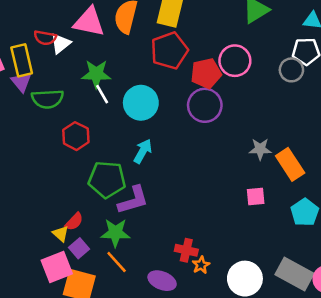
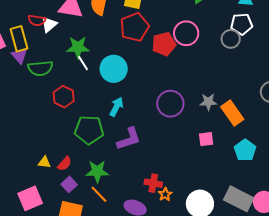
purple circle: (205, 105) -> (170, 104), moved
purple L-shape: (133, 200) -> (129, 139), moved
yellow triangle: (61, 234) -> (44, 162), moved, turned -32
pink square: (57, 267) -> (30, 198), moved

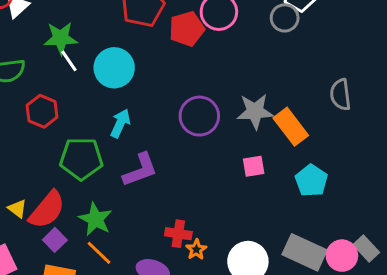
gray star: (208, 102) -> (255, 111), size x1.4
yellow triangle: (44, 162) -> (17, 209), turned 32
red semicircle: (65, 164) -> (47, 210), size x1.8
green star: (97, 171) -> (95, 219), turned 30

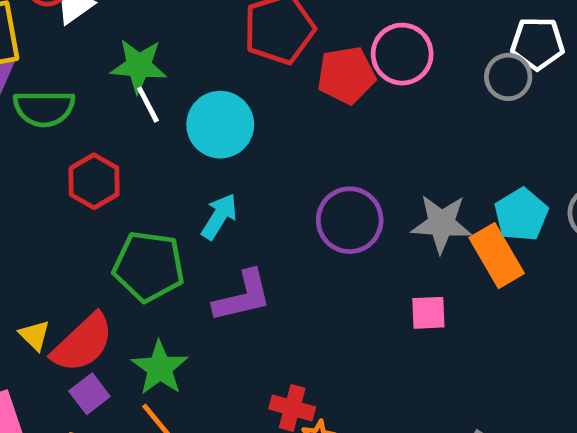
cyan pentagon: (311, 181) -> (521, 215), moved

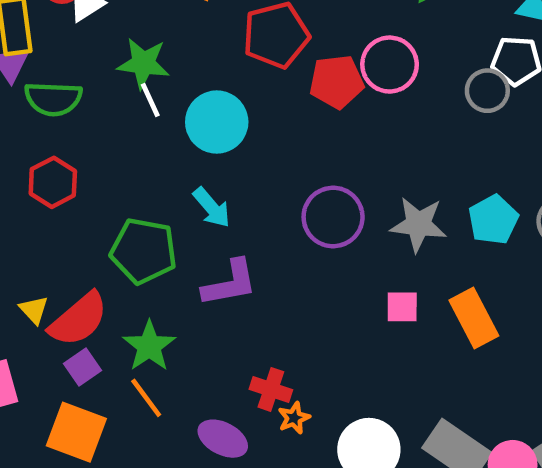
red hexagon: (94, 181) -> (53, 182), moved
cyan arrow: (219, 216) -> (212, 208), turned 105
orange rectangle: (497, 256) -> (474, 318), moved

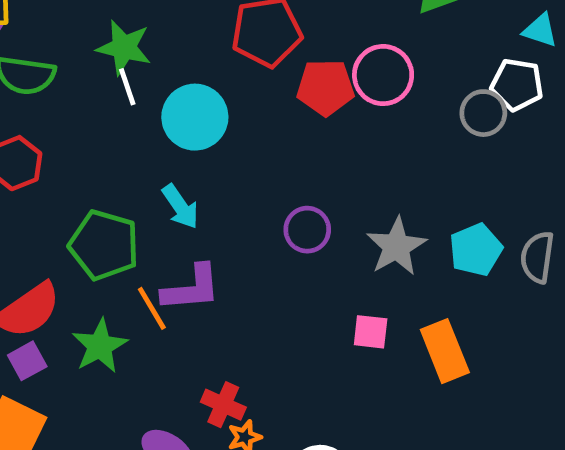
purple circle: (333, 217) -> (307, 230), size x0.7
gray star: (418, 224) -> (396, 246), turned 30
orange line: (146, 398) -> (152, 308), moved

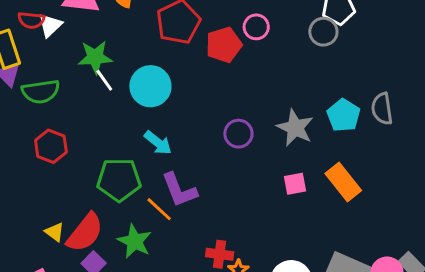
pink circle: (383, 75) -> (256, 27), size x0.7
purple L-shape: (191, 288) -> (179, 190), turned 90

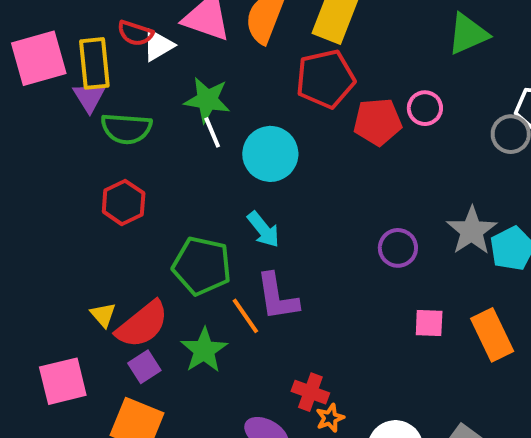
gray star: (295, 128) -> (472, 231), moved
purple circle: (238, 134) -> (398, 248), moved

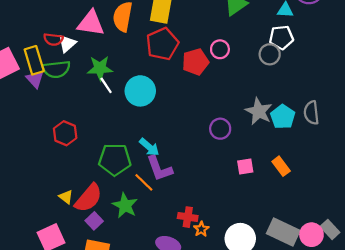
green semicircle: (126, 129) -> (56, 69), moved
cyan arrow: (263, 229) -> (149, 147), moved
orange rectangle: (492, 335) -> (281, 166), size x0.7

